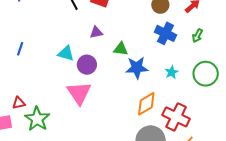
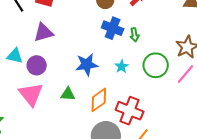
purple triangle: (96, 32) -> (43, 33), size x1.5
green arrow: (197, 36) -> (134, 35), moved, turned -32
green triangle: (121, 49) -> (68, 94), moved

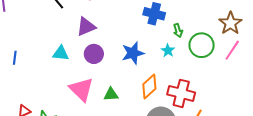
green arrow: (134, 35) -> (178, 30), moved
purple circle: (37, 65) -> (94, 54), moved
green triangle: (68, 94) -> (111, 94), moved

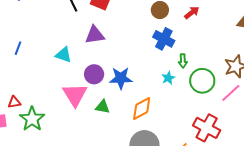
blue star: (133, 53) -> (121, 78), moved
purple circle: (94, 54) -> (94, 74), moved
red cross: (181, 93) -> (207, 128), moved

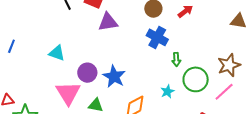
purple triangle: (95, 35) -> (108, 22), moved
blue star: (121, 78) -> (114, 77), turned 30
cyan star: (168, 78) -> (167, 92), moved

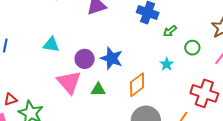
green arrow: (176, 59) -> (170, 31), turned 64
green circle: (196, 79) -> (192, 48), size x0.6

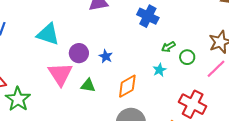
green arrow: (170, 31) -> (168, 47), moved
cyan triangle: (51, 45) -> (48, 34), size x1.4
blue star: (112, 58) -> (106, 56), size x0.6

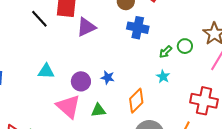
cyan triangle: (48, 34) -> (46, 71), size x0.7
green circle: (187, 57) -> (185, 46), moved

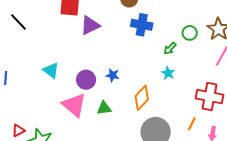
black line: (39, 19) -> (19, 22), moved
green circle: (185, 46) -> (190, 33), moved
cyan triangle: (46, 71) -> (51, 70), turned 36

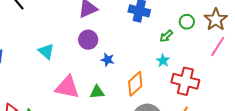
purple circle: (86, 80) -> (88, 40), moved
red cross: (209, 97) -> (185, 81), moved
pink triangle: (74, 105) -> (67, 87), turned -32

